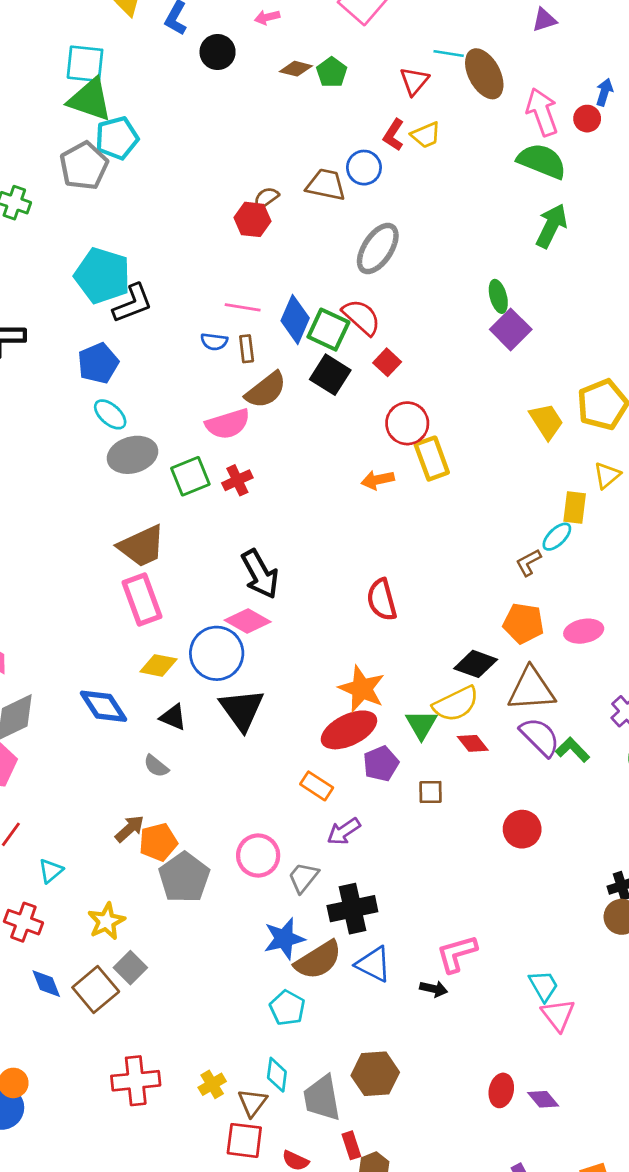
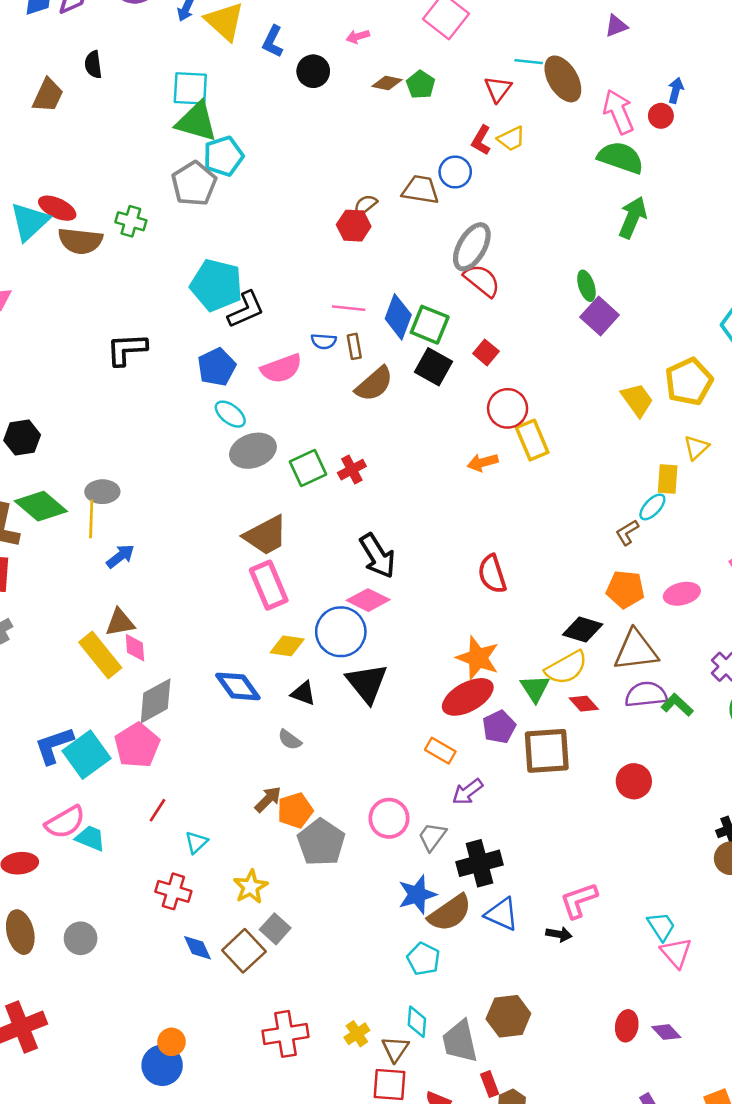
red semicircle: (361, 317) -> (482, 281), moved
pink semicircle: (228, 424) -> (281, 369), moved
purple semicircle: (540, 737) -> (646, 694), turned -48
brown square: (431, 792) -> (547, 751), size x2.0

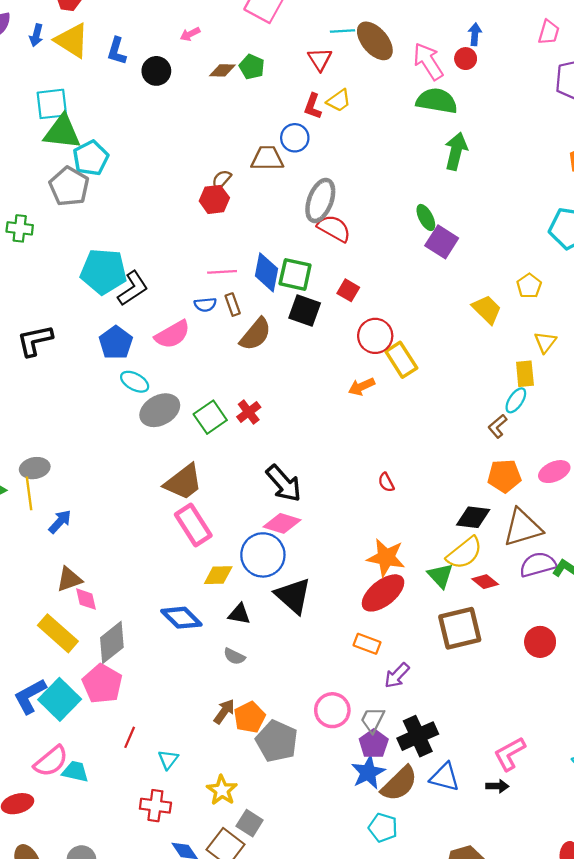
yellow pentagon: (689, 382) -> (529, 286), size x0.6
red semicircle: (492, 574) -> (386, 482), size x0.6
yellow rectangle: (100, 655) -> (58, 633), moved
purple pentagon: (499, 727) -> (374, 744), moved

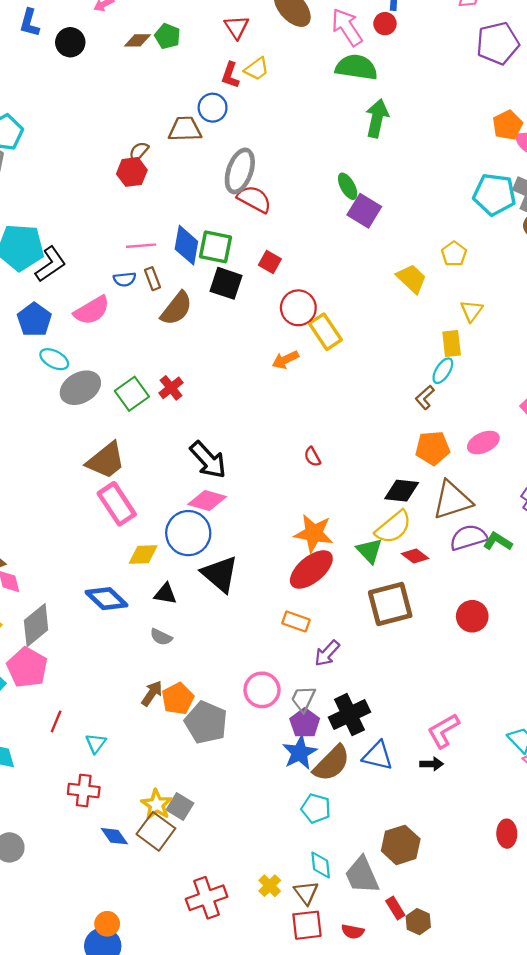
yellow star: (222, 790) -> (157, 805), moved

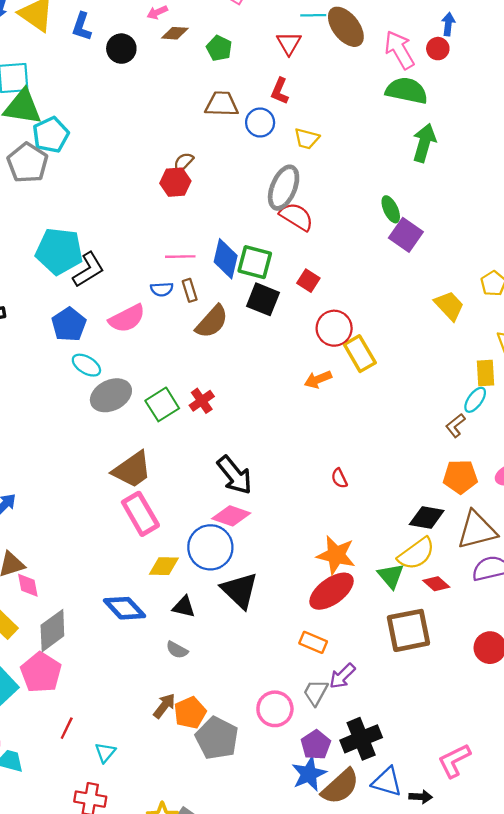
brown diamond: (137, 40) -> (175, 33), moved
yellow trapezoid: (257, 69) -> (307, 139), moved, turned 48
brown trapezoid: (185, 129) -> (222, 104), moved
gray trapezoid: (303, 699) -> (316, 692), moved
black arrow: (432, 764) -> (421, 797), moved

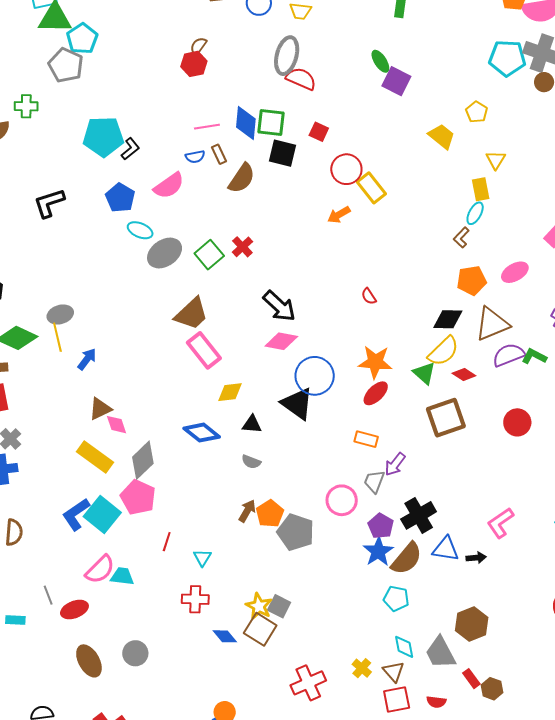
black L-shape: (88, 270) -> (130, 149), size x0.7
blue circle: (210, 547) -> (315, 376), moved
red ellipse: (332, 591) -> (376, 393), size x0.7

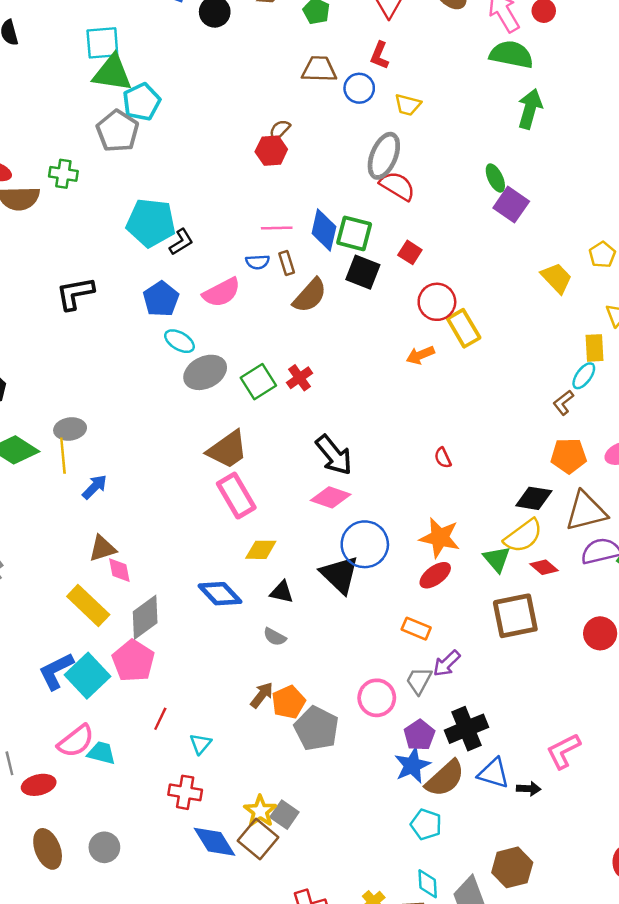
blue diamond: (225, 636) -> (214, 842), size x1.5

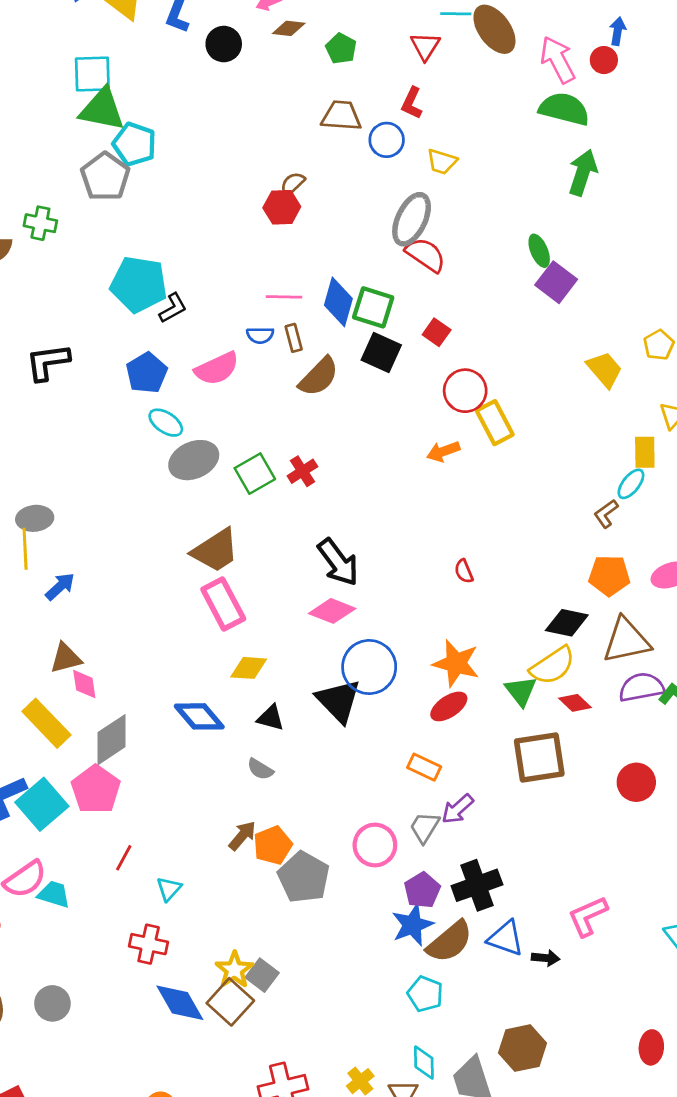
cyan pentagon: (142, 102) -> (134, 144), turned -30

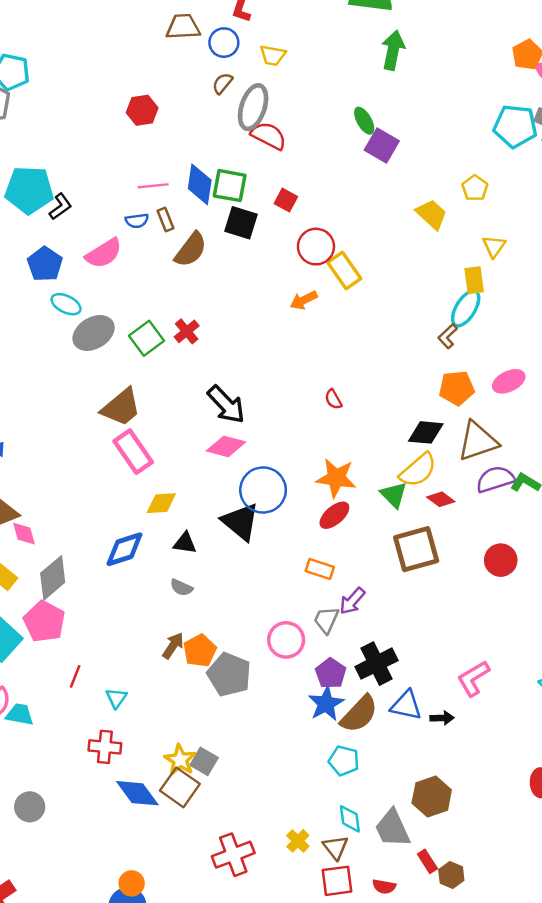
brown semicircle: (293, 184) -> (222, 83), moved
cyan ellipse: (631, 484) -> (466, 308), size x1.4
blue diamond: (199, 716) -> (124, 549), turned -60

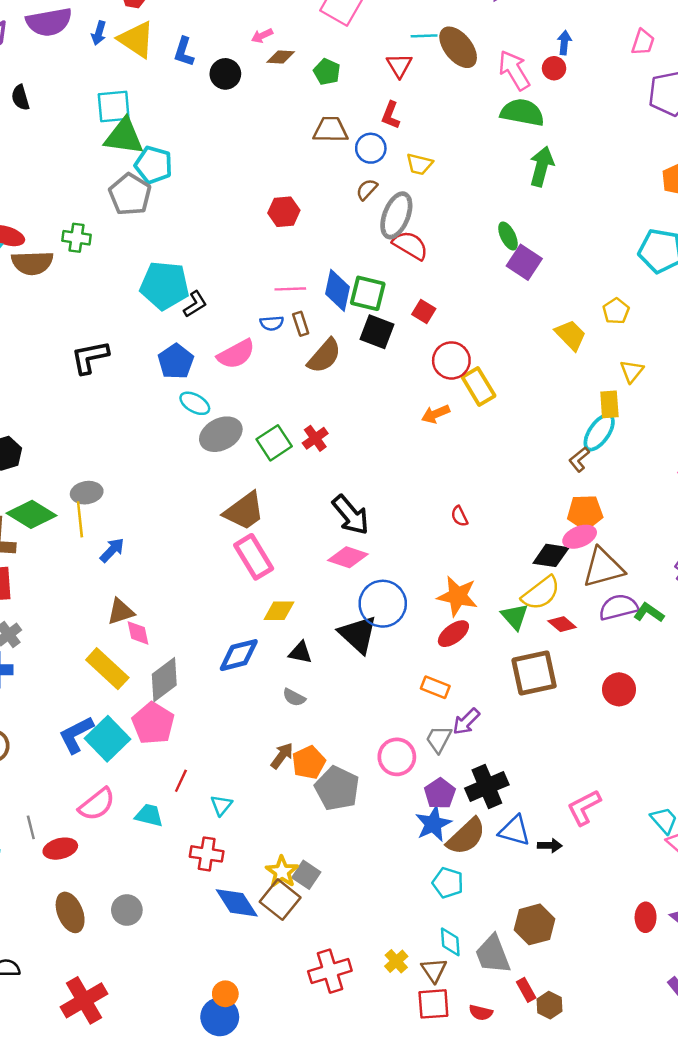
pink ellipse: (509, 381) -> (580, 537), moved
cyan trapezoid: (20, 714) -> (149, 815), moved

